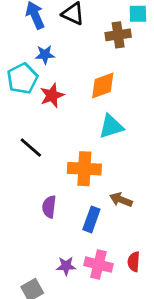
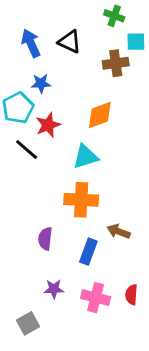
cyan triangle: (111, 126) -> (85, 157), moved
black line: (31, 148) -> (27, 149), moved
purple star: (66, 266) -> (54, 289), moved

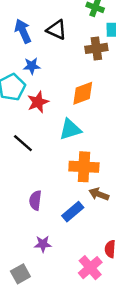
black line: (27, 149) -> (23, 143), moved
orange cross: (81, 200) -> (84, 167), moved
blue rectangle: (88, 252) -> (73, 212), turned 30
pink cross: (96, 298) -> (90, 268), moved, turned 35

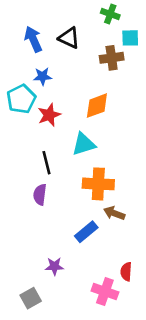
black line: (23, 143) -> (46, 163), moved, turned 35
purple semicircle: (35, 200) -> (40, 195), moved
pink cross: (90, 268) -> (105, 292), turned -30

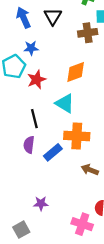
black triangle: (69, 38) -> (53, 16), turned 36
cyan triangle: (84, 144) -> (65, 103), turned 48
brown arrow: (114, 213) -> (90, 170), moved
blue rectangle: (86, 232) -> (53, 152), moved

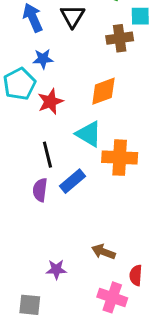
orange cross: (77, 136) -> (120, 158), moved
blue rectangle: (53, 152) -> (72, 181), moved
brown arrow: (90, 170) -> (103, 252), moved
gray square: (21, 230) -> (30, 305), turned 35

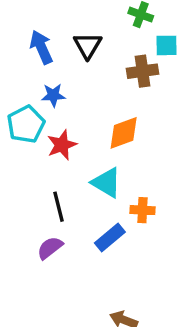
orange cross: (120, 158) -> (142, 210), size x0.6
blue rectangle: (72, 181) -> (110, 238), moved
purple semicircle: (40, 190) -> (50, 248), turned 45

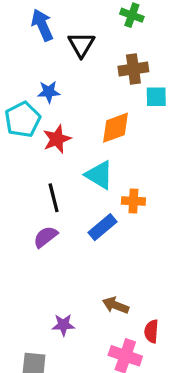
cyan square: (166, 45) -> (156, 97), moved
blue arrow: (41, 47) -> (42, 25), moved

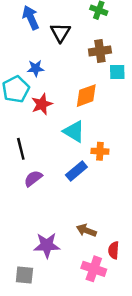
black line: (54, 198) -> (21, 149), moved
purple star: (63, 325) -> (47, 245), size x1.5

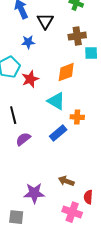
blue star: (36, 68) -> (28, 42), moved

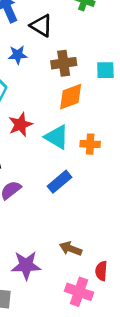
black triangle: (45, 21) -> (41, 26), turned -30
brown cross: (77, 36) -> (64, 63), moved
red star: (30, 79) -> (20, 125), moved
orange cross: (77, 117) -> (90, 144), moved

